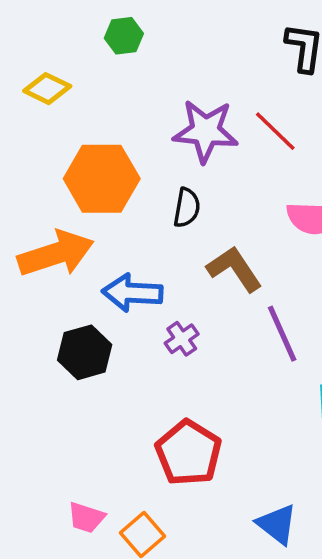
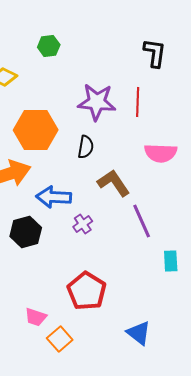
red line: (275, 131) -> (138, 102), turned 48
pink trapezoid: (86, 517) -> (36, 317), moved

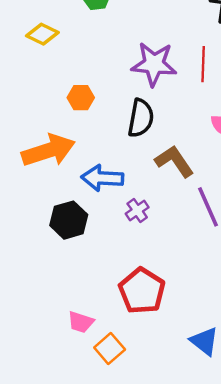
orange hexagon: (36, 130) -> (81, 98), size x0.5
black semicircle: (86, 147) -> (141, 118), size x1.4

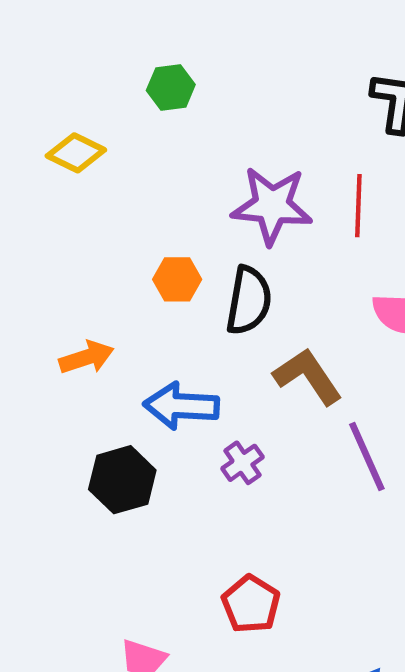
orange hexagon: (81, 98) -> (177, 279), moved
orange arrow: (48, 150) -> (86, 357), size x0.6
red pentagon: (142, 291) -> (251, 604), size x0.7

